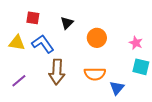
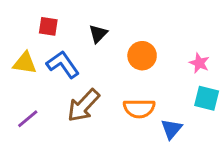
brown arrow: (57, 72) -> (83, 106), turned 40

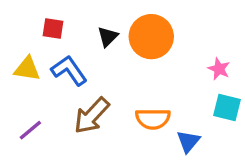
orange circle: (142, 56) -> (151, 37), moved, size x1.4

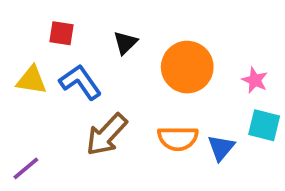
orange circle: (151, 37) -> (187, 67), moved
purple line: (30, 130) -> (26, 168), moved
blue triangle: (188, 141) -> (221, 148), moved

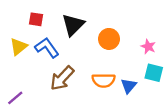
black triangle: (125, 43) -> (73, 25), size x1.6
orange circle: (187, 67) -> (109, 39), size x0.7
yellow triangle: (32, 80) -> (19, 47), turned -48

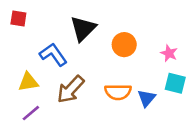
red square: (36, 19) -> (18, 18), moved
yellow triangle: (19, 47) -> (28, 82), moved, turned 30
purple line: (15, 98) -> (31, 113), moved

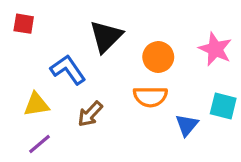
pink star: (169, 53) -> (215, 49), moved, size x1.5
brown arrow: (71, 89) -> (90, 114), size x0.7
orange semicircle: (118, 92) -> (150, 97), moved

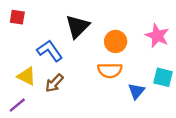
yellow triangle: (36, 104) -> (27, 76), turned 36
brown arrow: (90, 114) -> (54, 83), moved
purple line: (40, 144) -> (17, 105), moved

